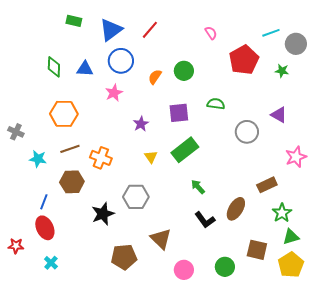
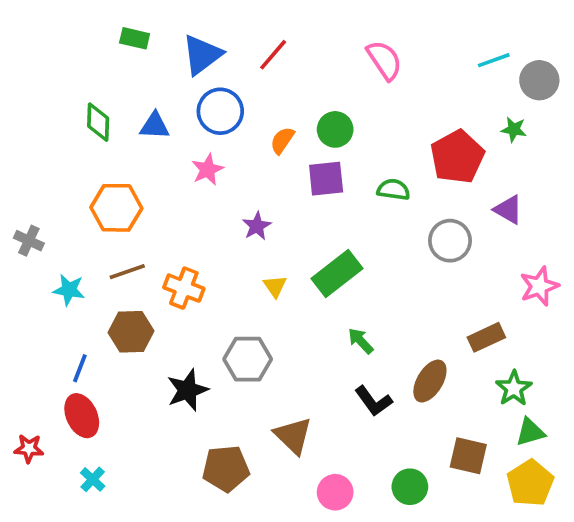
pink semicircle: (211, 33) -> (384, 60), size x1.6
red pentagon: (244, 60) -> (457, 157), moved
purple square: (179, 113) -> (326, 179), moved

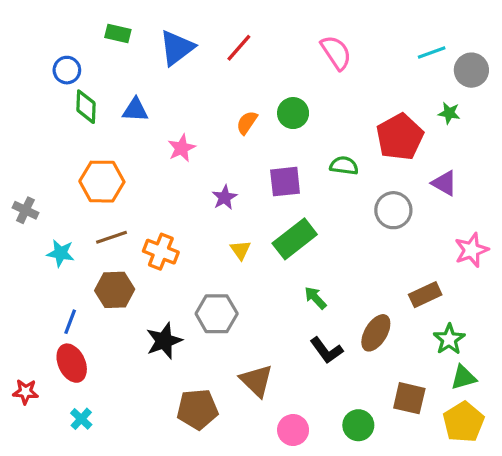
blue circle: (220, 111) -> (67, 70), moved, size x0.7
purple square: (326, 179) -> (285, 182), moved

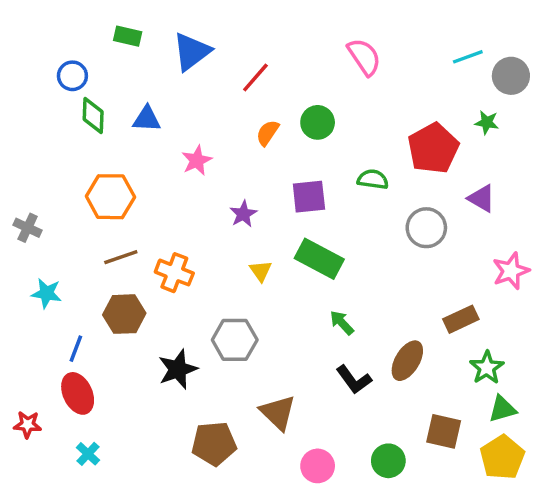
red line: (239, 48) -> (255, 78), moved
green rectangle: (295, 239) -> (319, 259), turned 66
cyan star: (61, 253) -> (47, 293), moved

